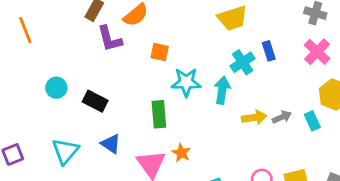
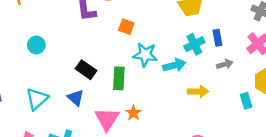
cyan arrow: (222, 90) -> (174, 65), turned 60
black rectangle: (95, 101) -> (86, 70), moved
gray arrow: (282, 117) -> (225, 64), moved

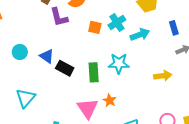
cyan cross: (194, 44) -> (117, 22), moved
cyan star: (145, 55) -> (119, 63), moved
cyan arrow: (174, 65) -> (140, 35), moved
blue triangle: (76, 98) -> (47, 56), moved

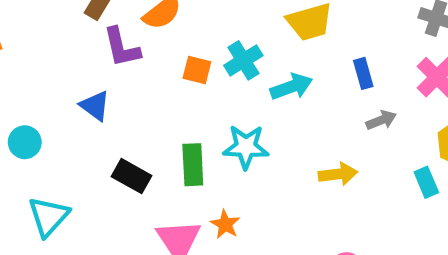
cyan circle: (20, 52) -> (25, 142), moved
blue triangle: (47, 56) -> (95, 106), moved
black rectangle: (65, 68) -> (131, 176), moved

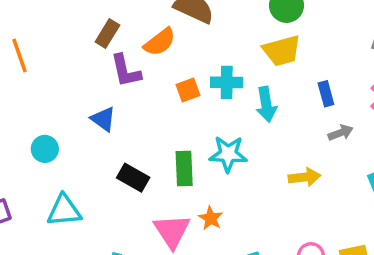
cyan cross: (243, 60) -> (227, 82), turned 32
orange square: (197, 70) -> (188, 90), turned -35
cyan arrow: (291, 87) -> (266, 104), turned 100
cyan triangle: (48, 216) -> (64, 211), turned 42

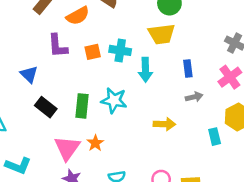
purple L-shape: (126, 71) -> (58, 46), moved
blue triangle: (103, 119) -> (29, 74), moved

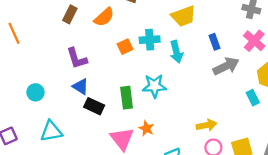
purple L-shape: (58, 46) -> (77, 58), moved
blue triangle: (29, 74) -> (81, 87), moved
gray arrow: (194, 97) -> (226, 66), size x1.6
yellow arrow: (165, 124) -> (206, 125), moved

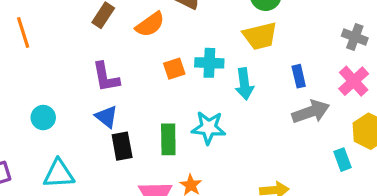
black rectangle: (94, 106) -> (122, 146), turned 48

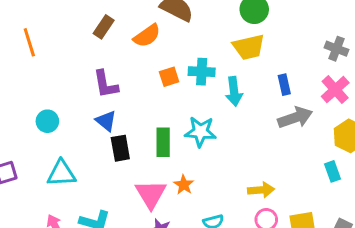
cyan rectangle: (343, 160) -> (333, 171), moved

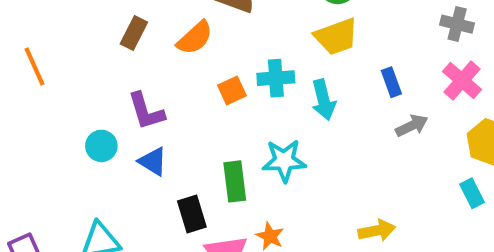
gray arrow: (295, 118) -> (412, 126), size x0.7
cyan circle: (47, 121) -> (101, 146), moved
black rectangle: (120, 148) -> (192, 214), moved

